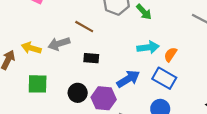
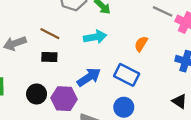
brown line: (84, 27) -> (50, 34), moved
cyan arrow: (148, 47) -> (95, 37), moved
orange semicircle: (170, 54) -> (141, 44), moved

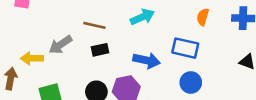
orange semicircle: (141, 44) -> (203, 17), moved
blue arrow: (89, 77) -> (147, 60), turned 60

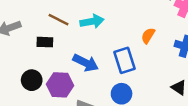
brown line: (94, 25) -> (58, 20), moved
blue rectangle: (185, 48) -> (124, 60), turned 45

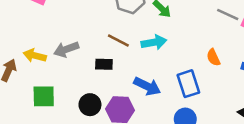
orange semicircle: (148, 36) -> (213, 57), turned -56

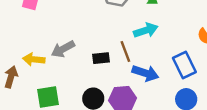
brown line: (118, 40) -> (125, 51), moved, turned 50

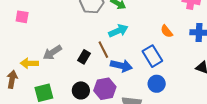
black rectangle: (101, 58) -> (84, 57), turned -48

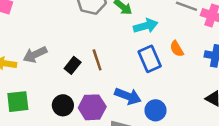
cyan arrow: (118, 31) -> (146, 26), moved
blue rectangle: (152, 56) -> (150, 59), moved
blue arrow: (121, 66) -> (128, 96), moved

